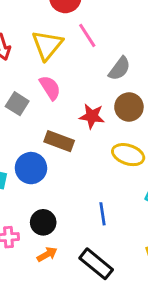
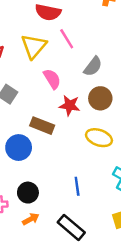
pink semicircle: (50, 88) -> (52, 79), moved

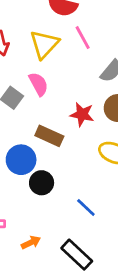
pink semicircle: (52, 79) -> (38, 84), moved
blue line: (77, 186) -> (86, 208), turned -42
black circle: (28, 193) -> (42, 183), moved

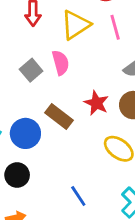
black circle: (42, 183) -> (17, 175), moved

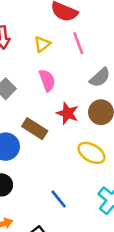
yellow triangle: (76, 25) -> (42, 44), size x0.6
pink semicircle: (61, 63) -> (47, 80), moved

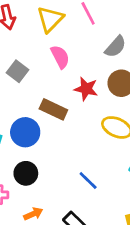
yellow triangle: (42, 44) -> (50, 19), size x1.5

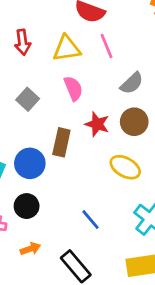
yellow triangle: (50, 19) -> (67, 48), turned 32
brown rectangle: (53, 109) -> (61, 142), turned 72

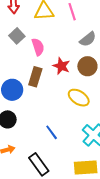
pink semicircle: (73, 88) -> (38, 47), moved
gray square: (28, 99) -> (17, 36), moved

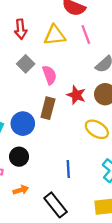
blue line: (52, 132) -> (68, 169), turned 35

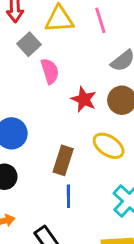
gray square: (26, 64) -> (29, 44), moved
brown rectangle: (48, 108) -> (63, 160), moved

